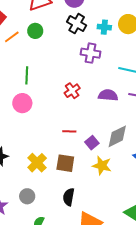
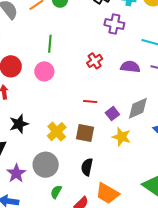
gray circle: (27, 196) -> (46, 165), size x1.6

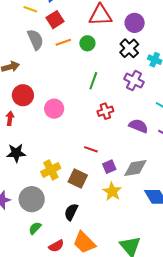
green line: (50, 44) -> (93, 81), moved

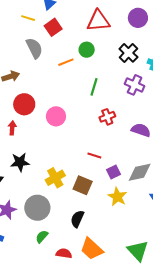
purple circle: (135, 23) -> (138, 18), moved
orange line: (63, 42) -> (66, 62), moved
red semicircle: (56, 246) -> (64, 253), turned -140

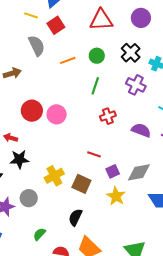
green circle: (87, 50) -> (97, 56), moved
red circle: (24, 104) -> (32, 111), moved
red arrow: (12, 128) -> (11, 138), moved, turned -80
gray circle: (37, 208) -> (29, 198), moved, size x0.7

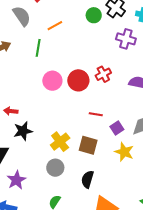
green circle: (97, 56) -> (94, 15), moved
green line: (95, 86) -> (38, 48), moved
red circle: (32, 111) -> (78, 80), moved
gray circle: (29, 198) -> (55, 168), moved

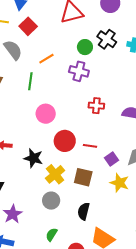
purple cross: (126, 39) -> (79, 71), moved
red cross: (103, 74) -> (96, 106), turned 35
red circle: (78, 80) -> (65, 141), moved
black star: (23, 131) -> (33, 158), moved, turned 30

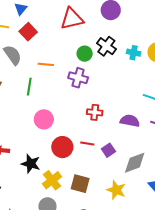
orange line: (46, 59) -> (46, 64), turned 35
red line: (90, 146) -> (87, 144), moved
purple square: (112, 159) -> (108, 150), moved

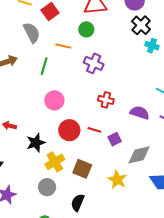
black cross: (106, 46) -> (141, 25), moved
green circle: (85, 54) -> (86, 29), moved
black star: (31, 164) -> (36, 143), turned 30

